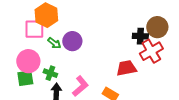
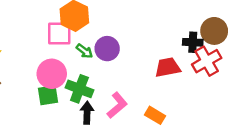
red trapezoid: (126, 68) -> (168, 67), moved
green cross: (50, 73) -> (79, 89), size x1.5

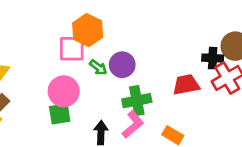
green cross: (79, 89) -> (137, 101), moved, turned -32

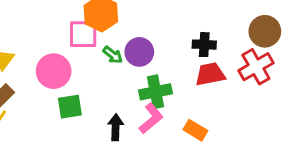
black cross: (213, 58) -> (204, 45), moved
pink circle: (64, 91) -> (54, 71), moved

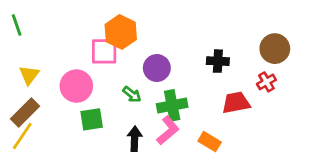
green arrow: (113, 55) -> (132, 94), moved
red cross: (256, 67) -> (266, 82), size x0.6
red trapezoid: (210, 74) -> (236, 103), moved

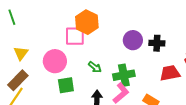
purple circle: (157, 68) -> (133, 40), moved

